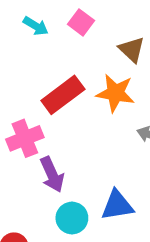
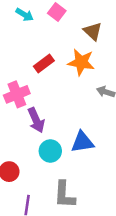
red rectangle: (63, 95) -> (44, 64), size x0.7

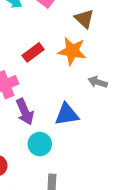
blue triangle: (82, 142) -> (67, 114), moved

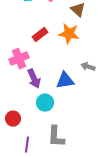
gray arrow: (98, 82) -> (88, 67), moved

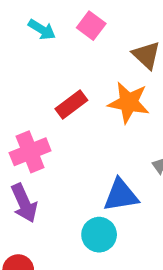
purple arrow: (34, 79) -> (24, 203), moved
cyan circle: (45, 103) -> (99, 235), moved

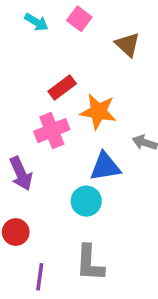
orange star: (129, 103) -> (98, 112), moved
pink cross: (30, 152) -> (52, 131), moved

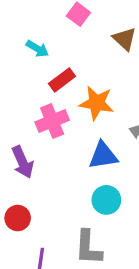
cyan arrow: (36, 22) -> (37, 49), moved
cyan circle: (86, 201) -> (106, 200), moved

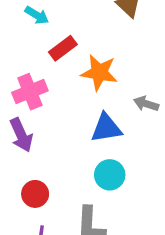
pink cross: (52, 121) -> (30, 92), moved
red circle: (18, 218) -> (35, 194), moved

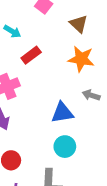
orange star: (99, 73) -> (81, 59), moved

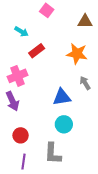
brown triangle: (79, 24) -> (85, 22), moved, turned -42
gray arrow: (91, 95) -> (85, 83), turned 40

